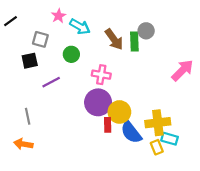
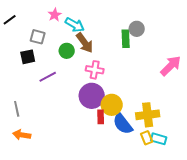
brown arrow: (114, 39) -> (85, 43), moved
gray line: (28, 116) -> (17, 109), moved
cyan rectangle: (170, 139) -> (159, 139), moved

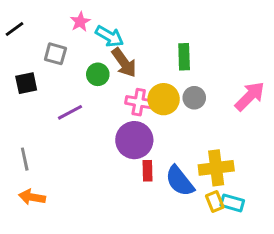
gray circle: (137, 29) -> (194, 98), moved
black square: (28, 57) -> (26, 83), moved
yellow circle: (112, 105) -> (164, 99), moved

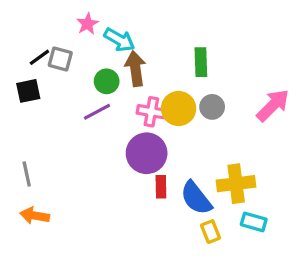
black line: (14, 29) -> (39, 57), moved
brown arrow: (124, 63) -> (135, 69), turned -152
purple line: (70, 112) -> (97, 112), moved
yellow rectangle: (215, 201) -> (211, 232), moved

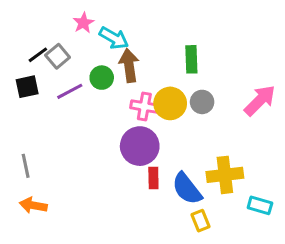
gray square: (60, 59) -> (58, 56), turned 35
purple line: (97, 112) -> (70, 91), moved
cyan rectangle: (254, 222) -> (260, 205), moved

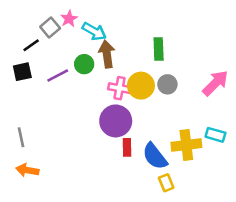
gray square: (58, 56) -> (50, 28), moved
cyan rectangle: (260, 205) -> (215, 135), moved

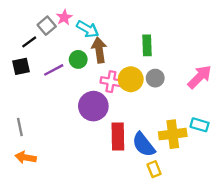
purple circle: (116, 121) -> (93, 106), moved
red rectangle: (127, 147) -> (118, 136), size x1.6

